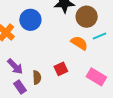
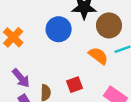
blue circle: (30, 20) -> (59, 29), moved

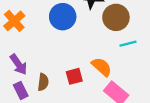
orange semicircle: (98, 56) -> (102, 67), moved

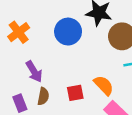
purple arrow: (19, 64) -> (34, 71), moved

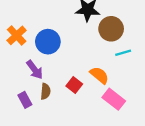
blue circle: (68, 32) -> (48, 42), moved
red square: (75, 93) -> (74, 85), turned -35

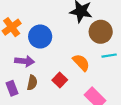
purple arrow: (35, 70) -> (25, 61), turned -54
orange semicircle: (99, 75) -> (81, 63), moved

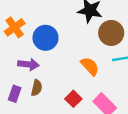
red square: (60, 80) -> (73, 99), moved
purple rectangle: (12, 88) -> (15, 94), turned 40

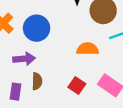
orange semicircle: (90, 66) -> (88, 49), turned -36

